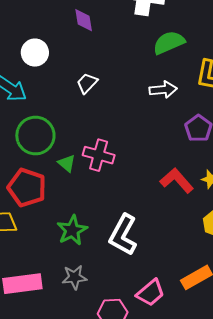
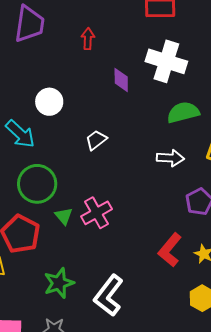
purple diamond: (84, 20) -> (121, 80), moved
pink cross: (99, 155) -> (97, 213), turned 36
red L-shape: (177, 181) -> (170, 250), turned -108

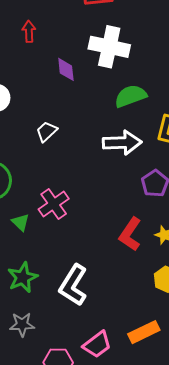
white arrow: (170, 158) -> (122, 143), size x1.4
green triangle: (64, 216) -> (21, 222), moved

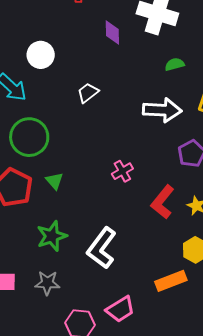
green semicircle: (131, 96) -> (175, 64), size x0.6
pink cross: (54, 204) -> (122, 171), moved, size x0.7
orange rectangle: (144, 332) -> (171, 281), moved

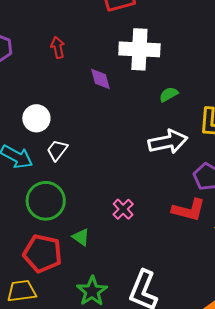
white trapezoid: (88, 93) -> (57, 150), moved
pink cross: (122, 171) -> (123, 209), moved
red L-shape: (163, 202) -> (189, 210), moved, turned -100

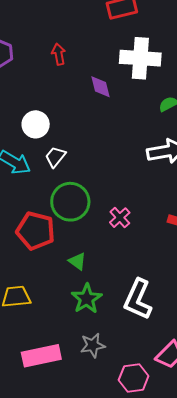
green circle: (46, 201) -> (70, 202), moved
green triangle: (81, 237) -> (77, 261), moved
red pentagon: (43, 253) -> (36, 231), moved

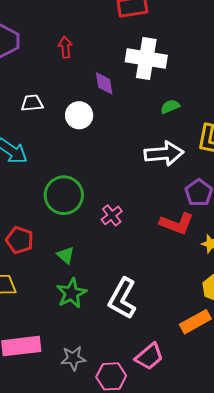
white circle: (36, 124) -> (79, 115), moved
white trapezoid: (55, 157) -> (32, 103), moved, turned 40
red pentagon: (36, 231) -> (20, 240), moved, size x0.7
gray star: (93, 345) -> (73, 358), moved

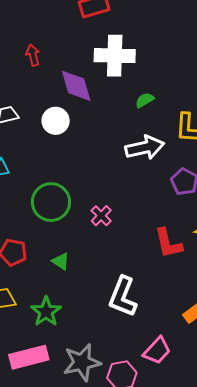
purple diamond: (104, 83) -> (76, 86), size x1.5
red L-shape: (177, 224) -> (168, 243), moved, turned 64
green star: (71, 293) -> (46, 312), moved
gray star: (73, 358) -> (82, 362), size x1.5

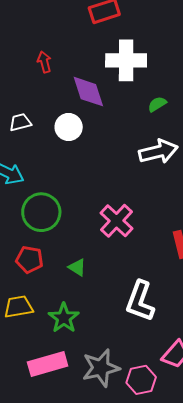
green circle: (51, 202) -> (41, 212), moved
pink cross: (101, 216) -> (116, 221), size x1.6

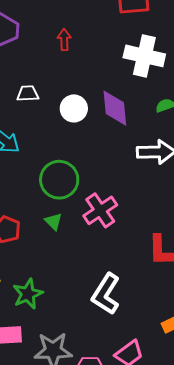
purple diamond: (88, 92) -> (115, 108), moved
green circle: (41, 212) -> (59, 180), moved
green triangle: (77, 267) -> (53, 221), moved

